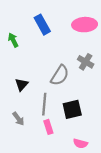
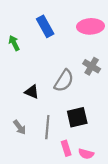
black triangle: (21, 85) -> (32, 92), moved, turned -48
gray line: (44, 104) -> (47, 127), moved
pink rectangle: (48, 127) -> (66, 148), moved

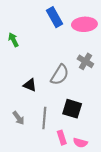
blue rectangle: (45, 26) -> (55, 17), moved
black square: (77, 117) -> (72, 109), turned 30

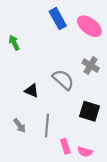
pink ellipse: (84, 24) -> (89, 26), turned 40
gray semicircle: (60, 75) -> (63, 80), turned -80
black square: (72, 109) -> (89, 111), moved

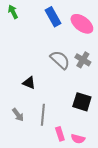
green arrow: (14, 43) -> (13, 12), moved
gray semicircle: (63, 80) -> (60, 60), moved

